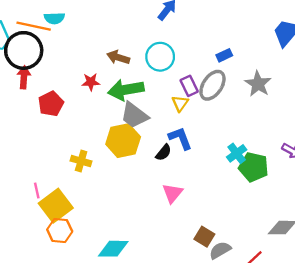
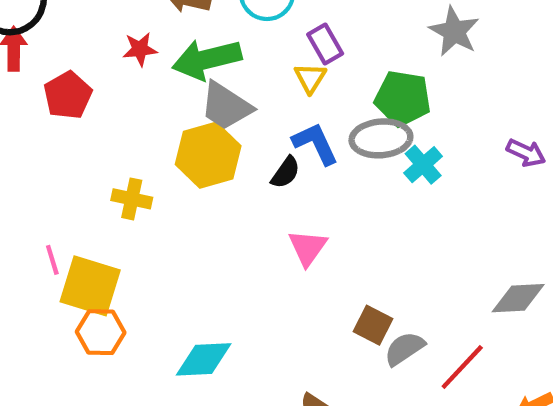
gray ellipse: (212, 85) -> (381, 138), moved, turned 56
green pentagon: (254, 167) -> (403, 98), moved
yellow square: (56, 206) -> (90, 286), turned -32

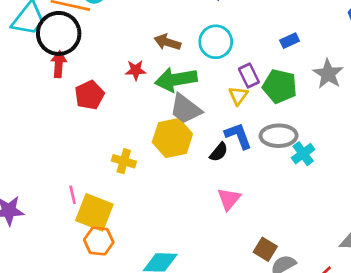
green pentagon: (403, 98) -> (280, 86), moved

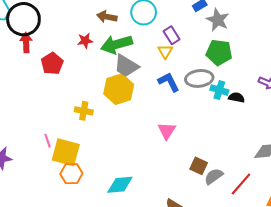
gray star: (328, 74) -> (218, 20), moved
green pentagon: (280, 86) -> (219, 52), moved
black semicircle: (219, 152) -> (237, 97), moved, turned -112
cyan cross: (303, 154) -> (219, 90), turned -30

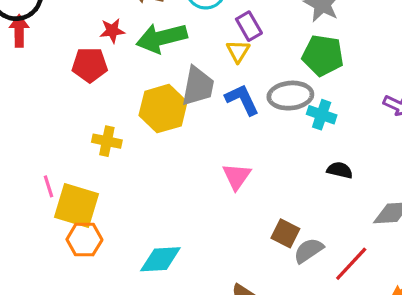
red pentagon: (52, 63) -> (90, 65), moved, turned 30
gray trapezoid: (126, 66) -> (198, 86), moved, turned -112
black semicircle: (237, 97) -> (340, 170), moved

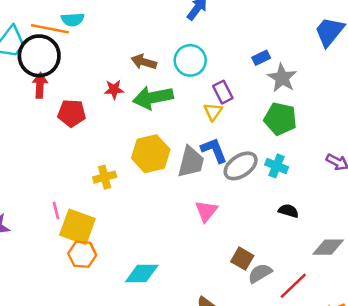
red pentagon: (90, 65) -> (72, 113), moved
gray trapezoid: (198, 86) -> (191, 162), moved
gray ellipse: (290, 96) -> (241, 166), moved, turned -32
yellow cross: (107, 141) -> (105, 177), turned -30

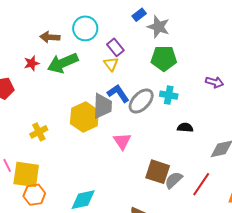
yellow hexagon: (151, 154) -> (84, 117), moved
brown square: (242, 259) -> (158, 172), size x1.4

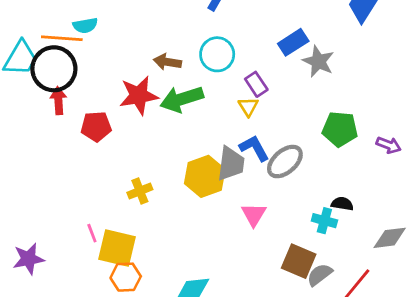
blue rectangle: (139, 15) -> (293, 42), size x1.5
green pentagon: (164, 58) -> (340, 129), moved
red star: (32, 63) -> (139, 95), size x1.8
cyan cross: (169, 95) -> (324, 221), moved

